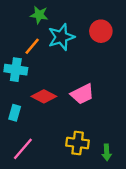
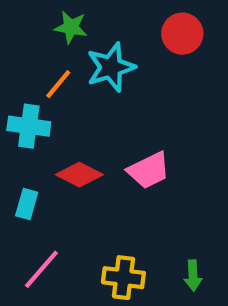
red circle: (101, 31) -> (182, 34), moved
yellow cross: (78, 143) -> (123, 278), moved

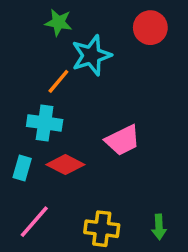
orange line: (58, 84) -> (58, 81), moved
cyan cross: (29, 126) -> (45, 123), moved
red diamond: (79, 175) -> (65, 165), moved

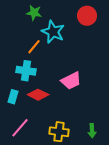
cyan star: (91, 55) -> (53, 32), turned -30

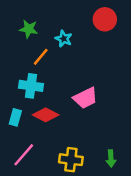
green star: (34, 13) -> (29, 29), moved
cyan star: (53, 32) -> (64, 39), size x0.6

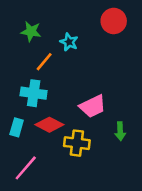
green arrow: (111, 158) -> (120, 131), moved
yellow cross: (71, 160) -> (77, 143), moved

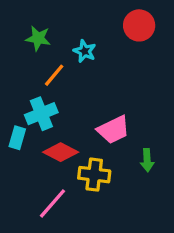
cyan cross: (34, 93) -> (41, 114), turned -30
cyan rectangle: (17, 127) -> (17, 138), moved
pink line: (26, 168) -> (53, 203), moved

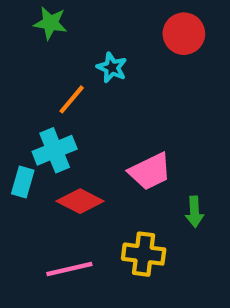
green star: (38, 38) -> (50, 23), moved
yellow cross: (94, 175) -> (144, 254), moved
pink line: (53, 203) -> (69, 269), turned 36

